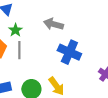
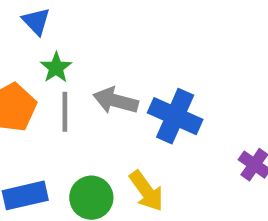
gray arrow: (53, 24) -> (116, 101), moved

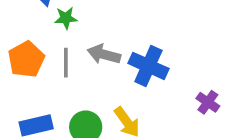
green star: (56, 68) -> (66, 18), moved, turned 30

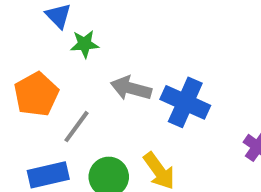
gray line: (66, 63) -> (77, 127), moved, turned 36

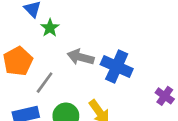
green star: (85, 44) -> (50, 28), turned -30

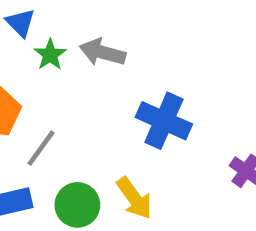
gray arrow: (81, 57) -> (102, 52), moved

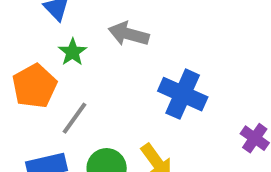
green star: (50, 55) -> (73, 52), moved

